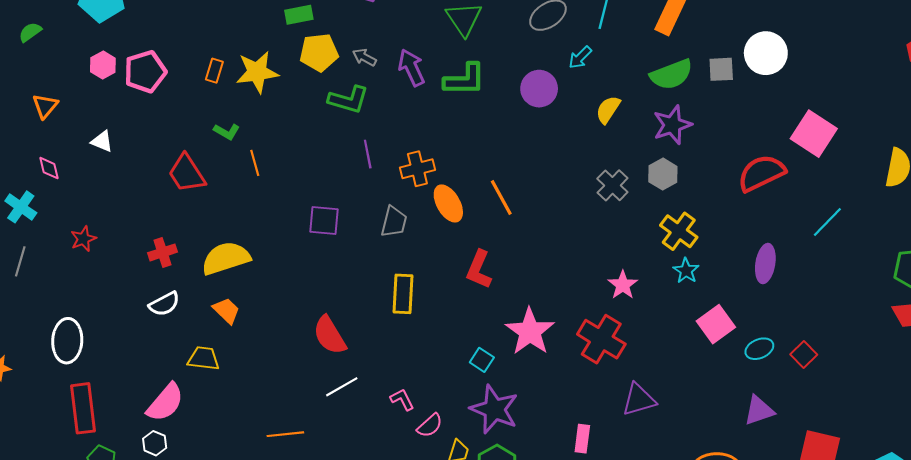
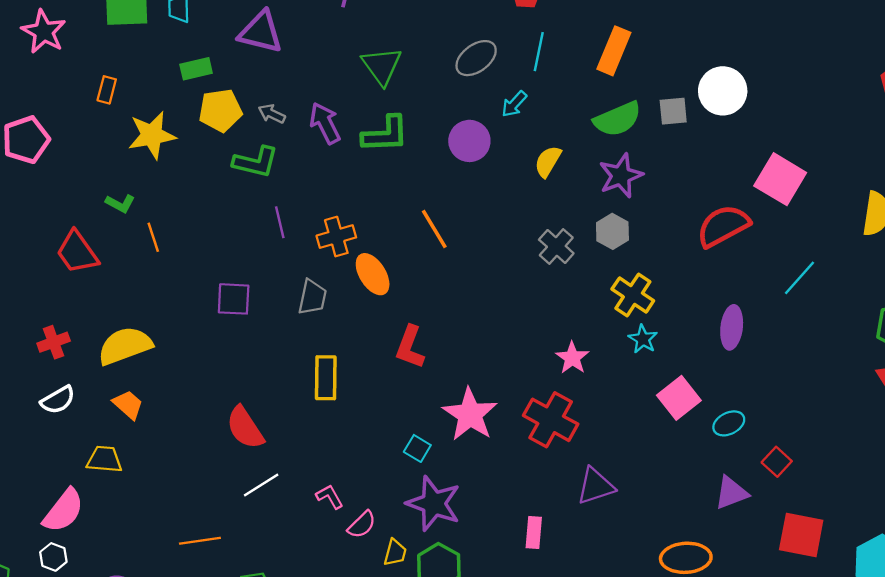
orange rectangle: (214, 71) -> (107, 90), moved
orange line: (501, 198) -> (434, 229), moved
red square: (804, 355) -> (777, 462), moved

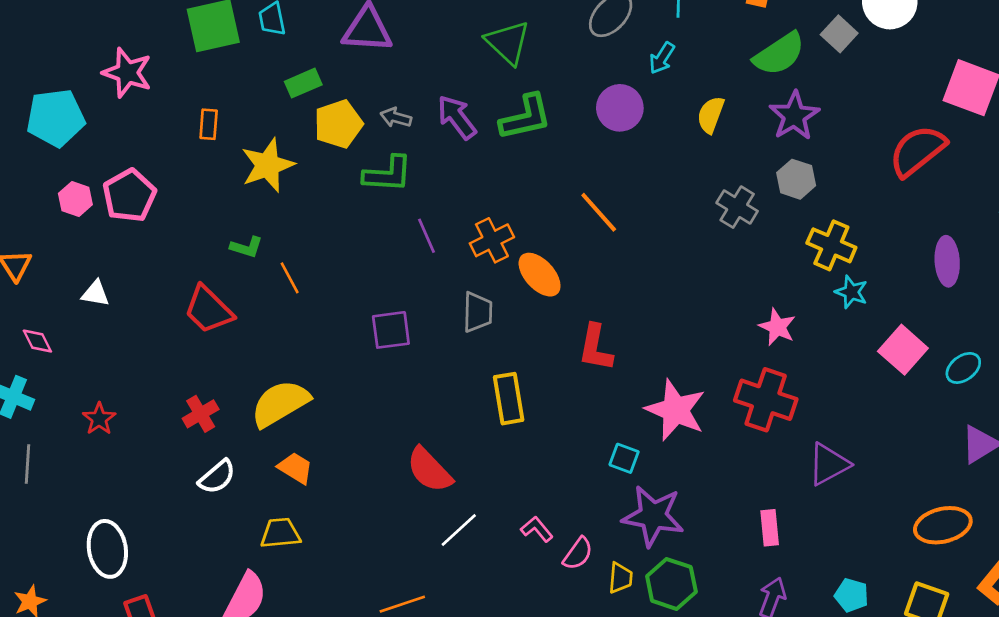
gray square: (673, 111) -> (839, 34), turned -32

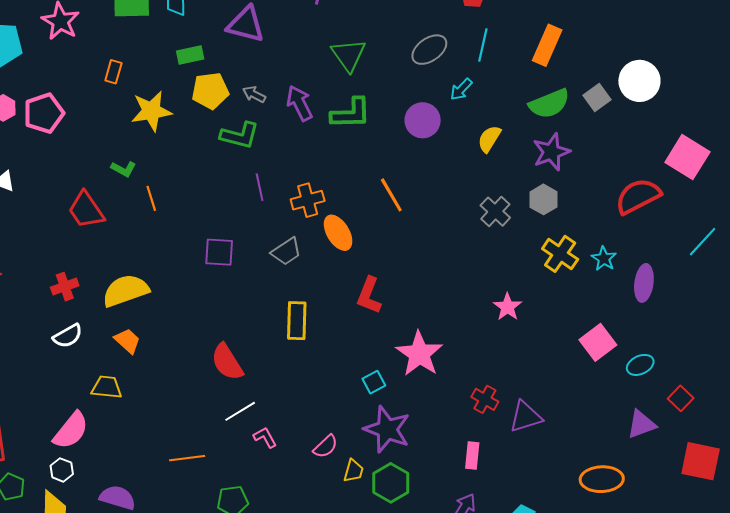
cyan star: (851, 292) -> (604, 259), moved
gray trapezoid: (478, 312) -> (286, 252), turned 44
red cross: (766, 400) -> (485, 399), moved, size x0.6
cyan square: (624, 458) -> (374, 382), turned 30
pink L-shape: (537, 529) -> (265, 437), moved

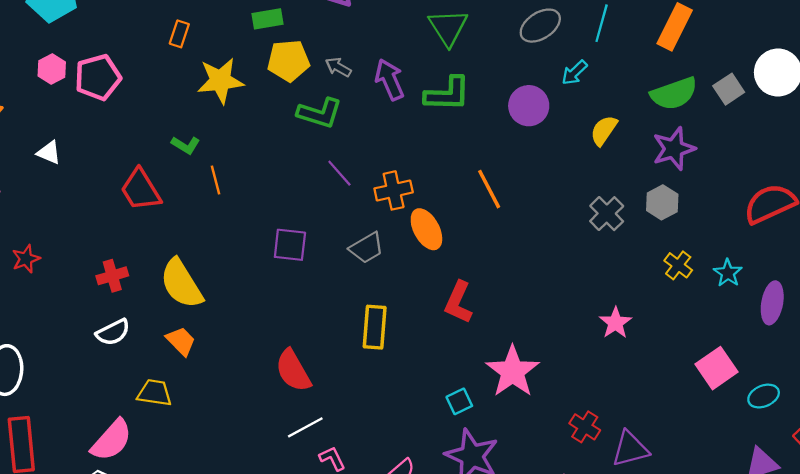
purple line: (260, 187) -> (339, 173), turned -32
yellow cross: (560, 254) -> (678, 265), size x0.7
yellow semicircle: (126, 291) -> (181, 284), turned -105

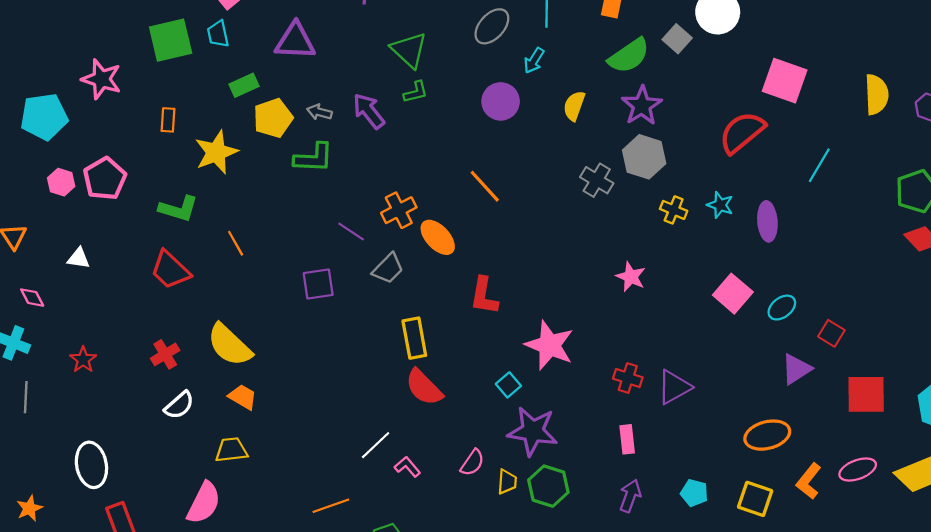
green L-shape: (447, 94) -> (416, 92), moved, size x0.6
green L-shape: (186, 145) -> (178, 209), moved, size x1.5
purple line: (339, 173) -> (351, 231), moved
gray hexagon: (662, 202) -> (644, 157), size x1.4
red semicircle: (293, 371) -> (424, 387), moved

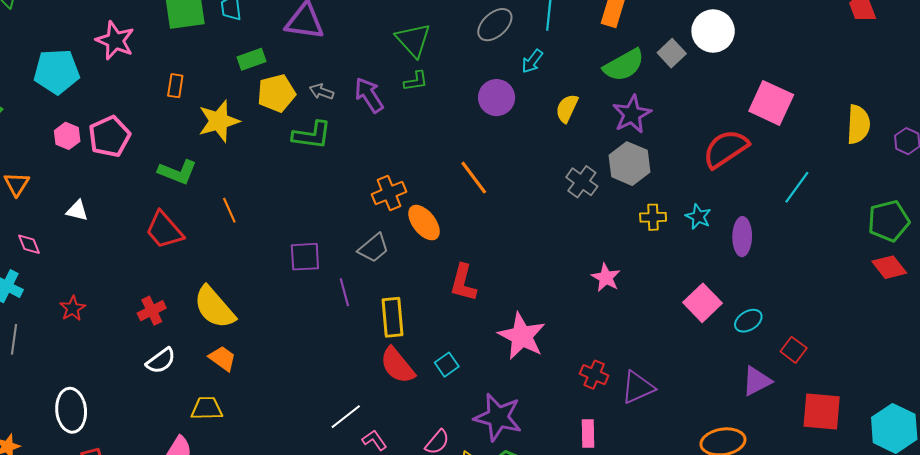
yellow cross: (674, 210) -> (653, 217), turned -30
purple line: (351, 231) -> (344, 292), moved, turned 36
cyan square: (508, 385) -> (447, 365), moved

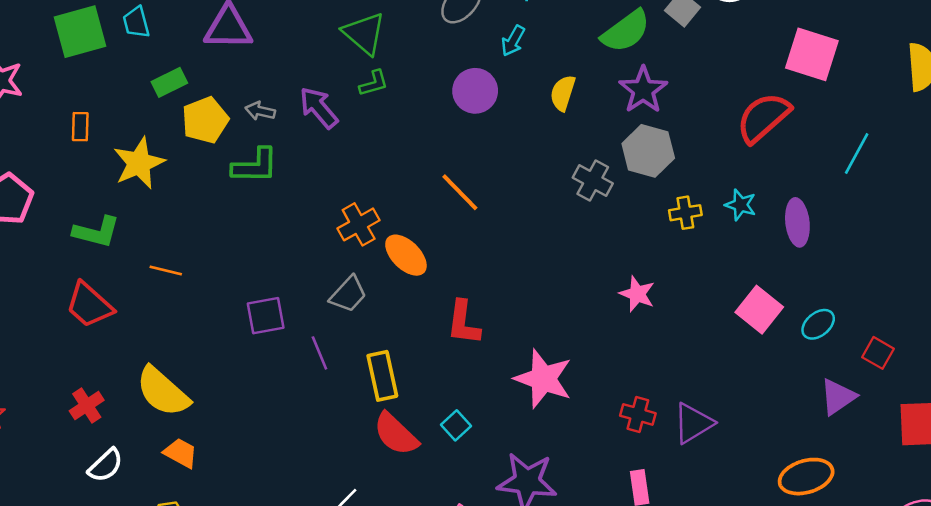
orange line: (229, 210) -> (166, 270), turned -45

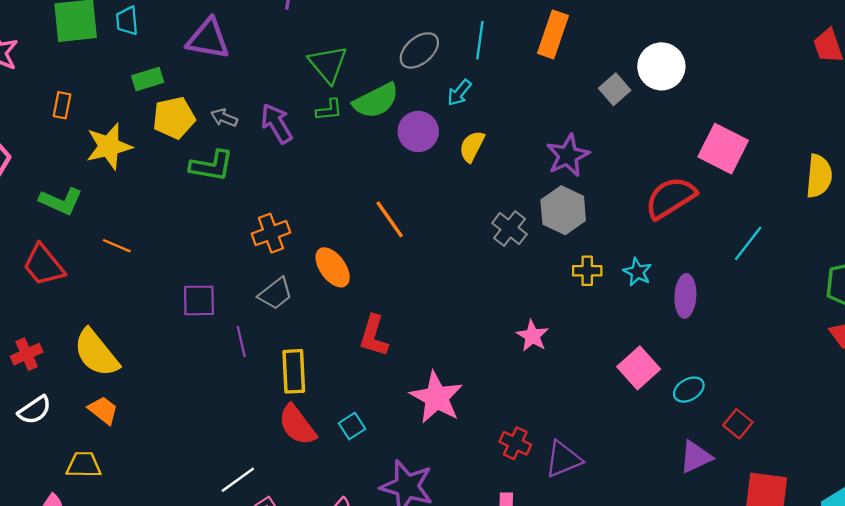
green semicircle: (626, 31) -> (376, 101), moved
yellow semicircle: (563, 93) -> (472, 146), moved
orange cross: (359, 224) -> (271, 233), moved

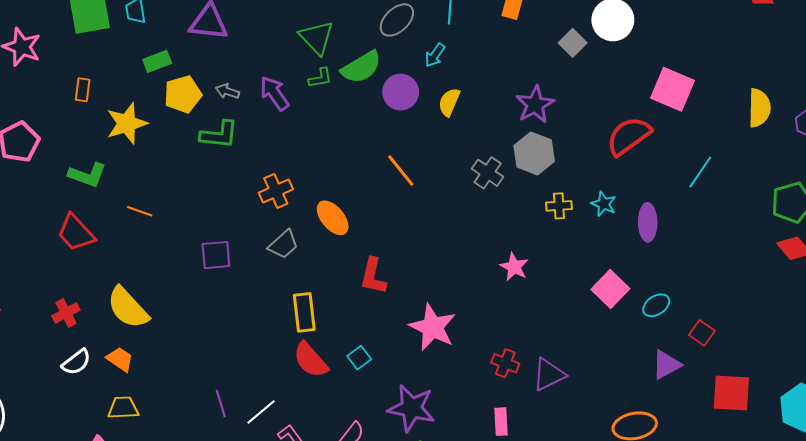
orange line: (390, 219) -> (401, 170), moved
purple line: (241, 342) -> (221, 403), moved
orange trapezoid: (103, 410) -> (120, 359), moved

